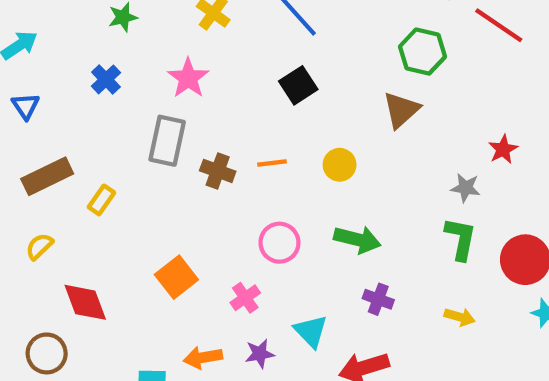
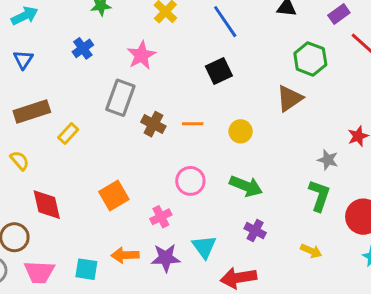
yellow semicircle: (39, 246) -> (20, 161), turned 85
purple star: (260, 354) -> (166, 258), size x1.4

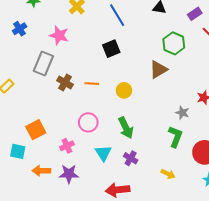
pink star: (141, 55) -> (59, 35), turned -30
green arrow: (246, 186) -> (126, 128), turned 40
cyan triangle: (204, 247) -> (103, 153), moved
cyan square: (86, 269) -> (18, 151), moved

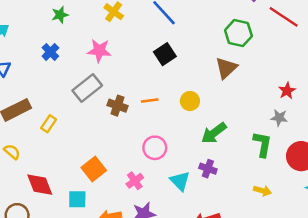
gray rectangle: (43, 63) -> (87, 88), turned 40
gray star: (182, 113) -> (279, 118), moved
green arrow: (126, 128) -> (214, 133), moved, turned 90
purple cross: (131, 158) -> (208, 169), moved

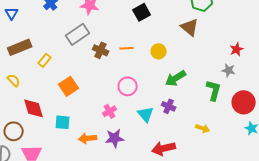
brown triangle: (226, 68) -> (190, 27), turned -42
orange square: (94, 169) -> (69, 86), moved
yellow arrow: (262, 191) -> (203, 128), moved

